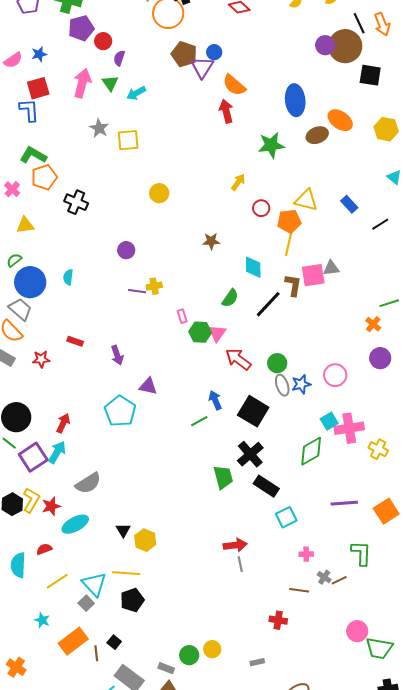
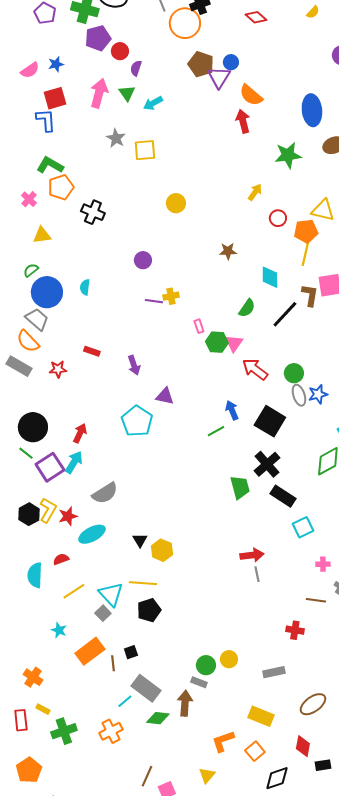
black square: (114, 642) -> (131, 652), turned 32
gray rectangle: (257, 662) -> (274, 672), size x1.5
gray rectangle: (166, 668) -> (199, 682), moved

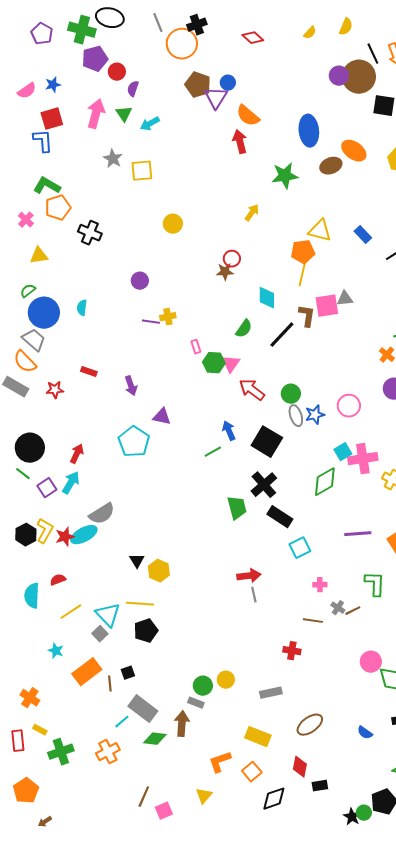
red circle: (278, 218) -> (232, 259), moved
purple square: (50, 467) -> (47, 488), size x0.7
cyan ellipse: (92, 534) -> (84, 535), moved

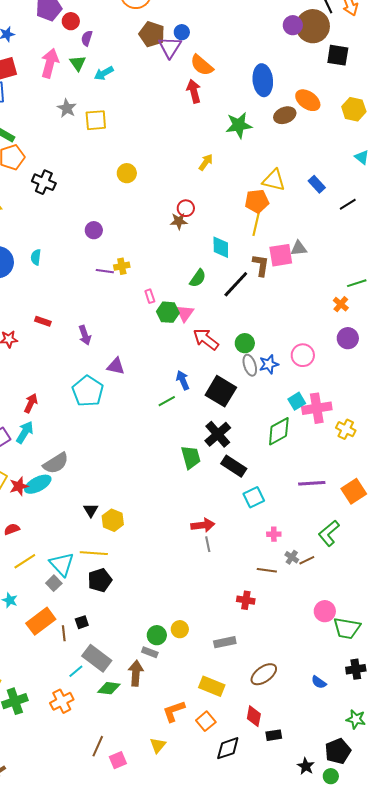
green L-shape: (375, 584) -> (329, 533), turned -132
green circle: (364, 813) -> (331, 776), moved

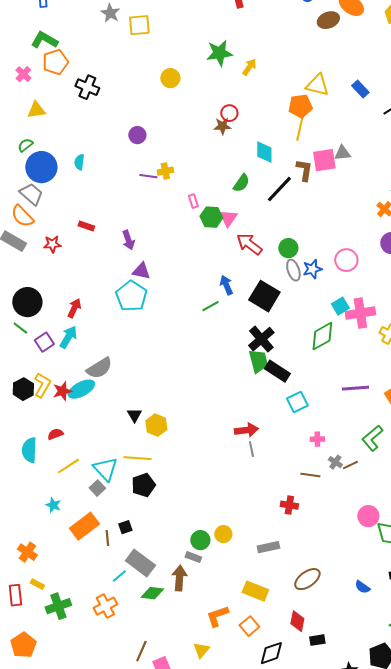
green star: (239, 125) -> (219, 53), moved
purple triangle: (116, 366) -> (141, 271), moved
green trapezoid: (191, 457) -> (258, 361), moved

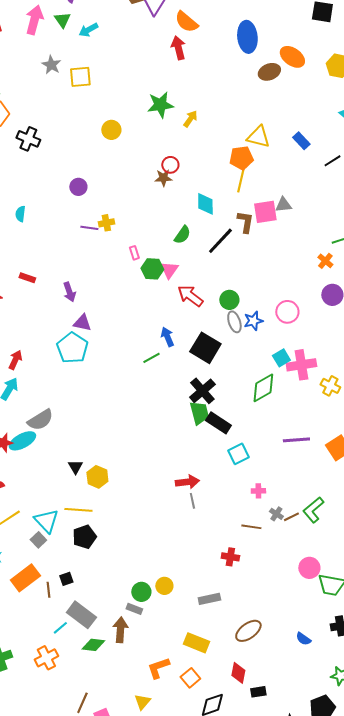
green L-shape: (372, 438) -> (313, 510), moved

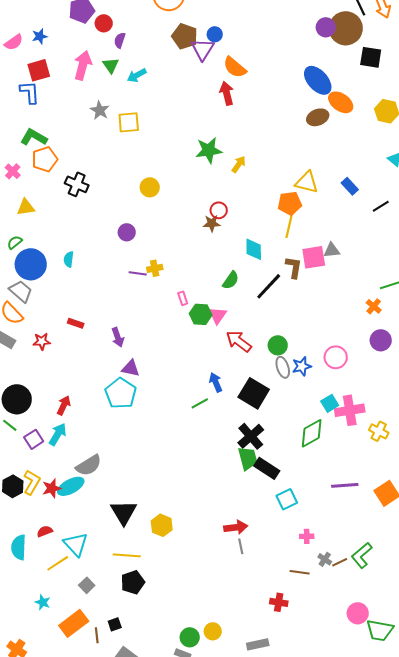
blue ellipse: (247, 37) -> (318, 80), moved, turned -36
yellow circle: (111, 130) -> (150, 187), moved
black triangle: (75, 467) -> (124, 512), size x1.8
yellow hexagon: (97, 477) -> (162, 525), moved
cyan triangle: (46, 521) -> (76, 544), moved

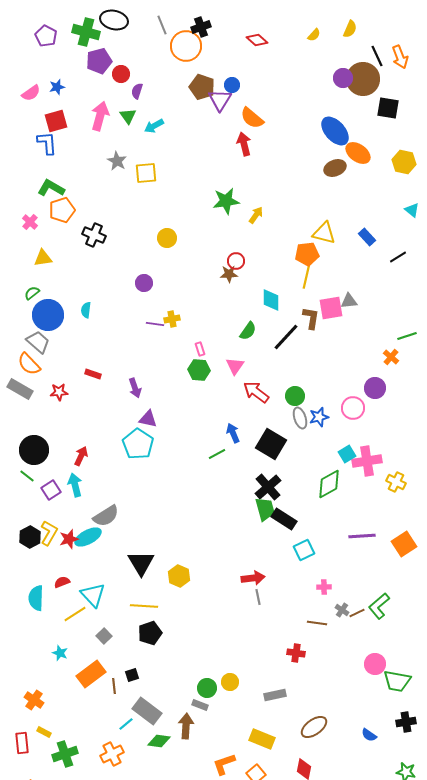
green hexagon: (201, 314) -> (199, 370), moved
purple circle: (381, 340) -> (375, 388), moved
cyan arrow: (58, 434) -> (75, 485), turned -45

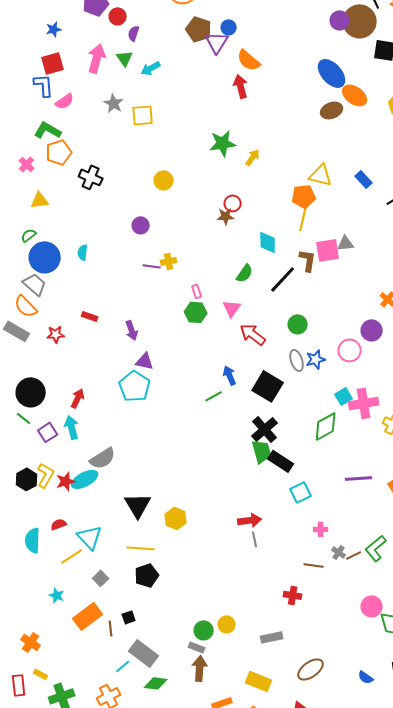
pink semicircle: (31, 93) -> (65, 101), moved
green circle: (295, 396) -> (298, 324), moved
brown arrow: (186, 726) -> (200, 668), moved

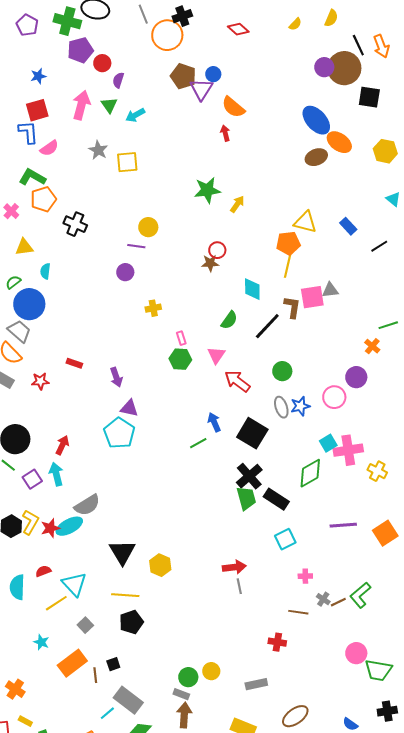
red arrow: (241, 86) -> (225, 133), size x0.7
cyan semicircle: (83, 252) -> (45, 271), moved
purple line: (152, 266) -> (136, 246), moved
black rectangle: (281, 461) -> (276, 499), moved

